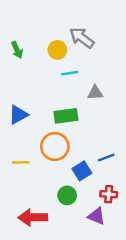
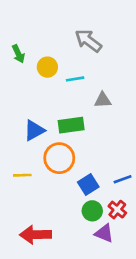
yellow circle: (57, 50) -> (47, 67), moved
blue triangle: (18, 115) -> (34, 130), moved
blue line: (106, 158) -> (123, 179), moved
red cross: (109, 194) -> (117, 210), turned 35
green circle: (67, 195) -> (92, 211), moved

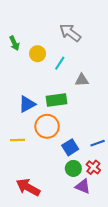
cyan line: (75, 79) -> (60, 63), turned -48
red arrow: (36, 235) -> (28, 187), turned 30

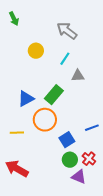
green arrow: (14, 43) -> (14, 19), moved
cyan line: (60, 63) -> (65, 59), moved
green rectangle: (56, 100) -> (54, 95), turned -42
blue line: (98, 143) -> (92, 128), moved
red arrow: (28, 187) -> (17, 169), moved

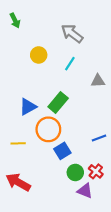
gray triangle: (78, 76) -> (98, 81), moved
blue square: (67, 140) -> (62, 151), moved

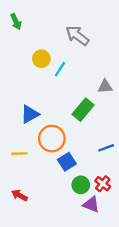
cyan line: (70, 64) -> (60, 69), moved
green rectangle: (58, 102) -> (83, 110), moved
red arrow: (18, 182) -> (19, 195), size x0.6

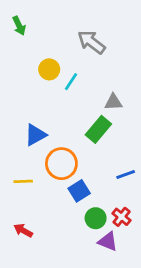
gray triangle: (105, 87) -> (113, 102), moved

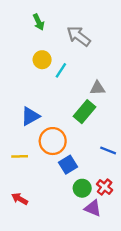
green arrow: (19, 26) -> (39, 22), moved
blue line: (126, 175) -> (108, 150), turned 42

